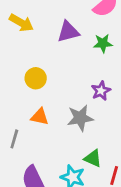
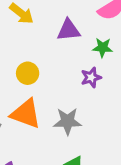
purple star: (101, 91) -> (91, 77), moved
orange triangle: (40, 117) -> (26, 114), size x1.6

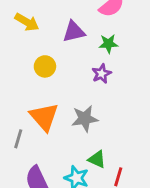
yellow circle: (28, 73) -> (45, 66), moved
orange triangle: (26, 114) -> (44, 117), turned 36

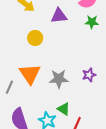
green star: (108, 44) -> (92, 22), moved
purple star: (101, 74) -> (89, 75), moved

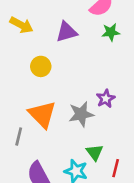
purple star: (89, 75) -> (106, 99), moved
green triangle: (64, 109) -> (95, 152), turned 32

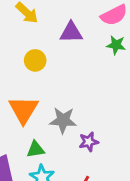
purple star: (106, 99) -> (89, 142), moved
green triangle: (95, 152) -> (36, 149), moved, turned 42

